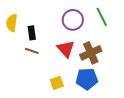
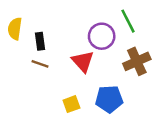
purple circle: (73, 20) -> (102, 36), moved
brown cross: (91, 53) -> (137, 61), moved

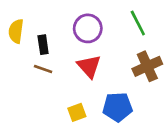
purple circle: (102, 36) -> (88, 28), moved

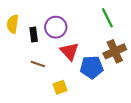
purple circle: (88, 28) -> (56, 27), moved
brown line: (43, 69) -> (38, 64), moved
blue pentagon: (118, 107) -> (92, 67), moved

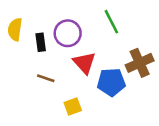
green line: (107, 18) -> (111, 22), moved

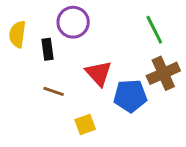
green line: (111, 22) -> (154, 30), moved
purple circle: (68, 33) -> (73, 22), moved

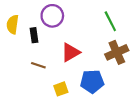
red triangle: (99, 73) -> (71, 52), turned 42
blue pentagon: (130, 96) -> (92, 81), moved

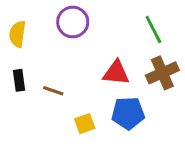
black rectangle: (34, 35) -> (19, 80), moved
red triangle: (71, 52) -> (116, 73), moved, turned 36

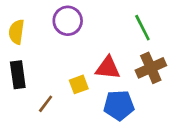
black rectangle: (19, 80) -> (18, 75), size x1.4
brown line: (53, 91) -> (46, 104), moved, turned -72
yellow square: (85, 124) -> (79, 84), moved

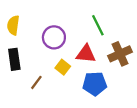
purple circle: (68, 21) -> (54, 37), moved
green line: (142, 28) -> (98, 25), moved
yellow square: (79, 84) -> (63, 67), turned -32

